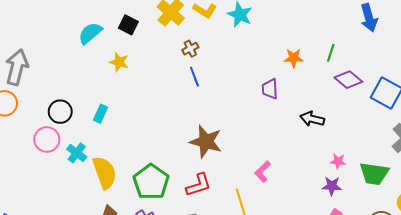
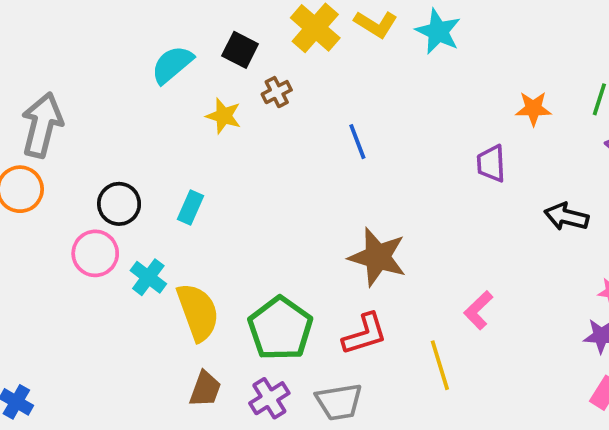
brown cross: (190, 49) -> (277, 92), moved

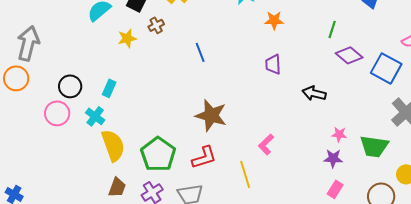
orange star: (533, 109) -> (274, 20), moved
yellow star: (224, 116) -> (127, 38), turned -30
cyan cross: (148, 277) -> (95, 116), moved

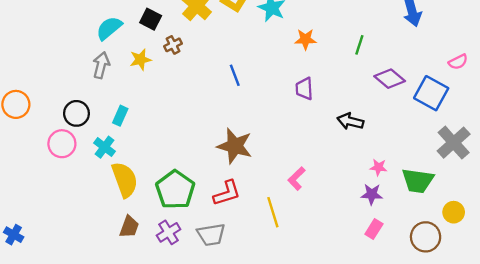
green line: (332, 29) -> (359, 45), moved
gray arrow: (28, 43) -> (101, 65), moved, size x0.7
blue line: (200, 52) -> (235, 75), moved

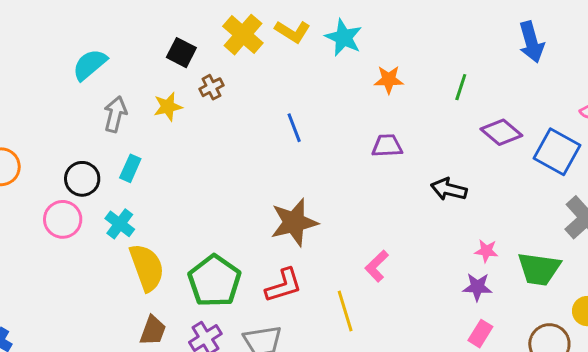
cyan semicircle: (109, 28) -> (90, 65), moved
purple trapezoid: (304, 89) -> (387, 146), turned 90
cyan rectangle: (120, 116) -> (130, 168), moved
brown star: (235, 146) -> (294, 222), turned -30

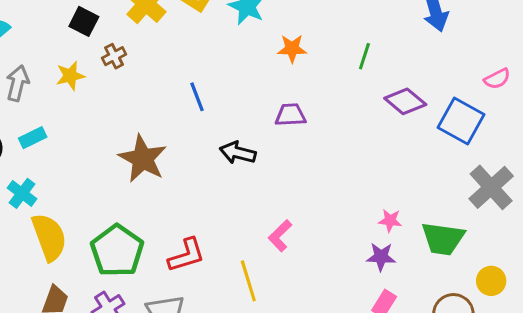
cyan rectangle: (130, 168) -> (33, 138), turned 40
black arrow: (449, 189) -> (238, 153), moved
brown star: (294, 222) -> (143, 159), moved, turned -30

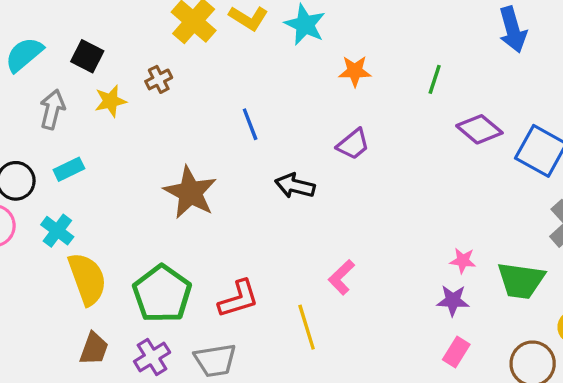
black square: (84, 21) -> (87, 56), moved
purple trapezoid: (291, 115) -> (353, 144), turned 144

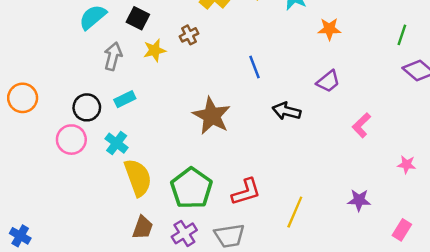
green line: (435, 79) -> (402, 35), moved
pink L-shape: (341, 277) -> (361, 125), moved
purple star: (453, 300) -> (359, 200), moved
yellow line: (307, 327) -> (295, 212), turned 40

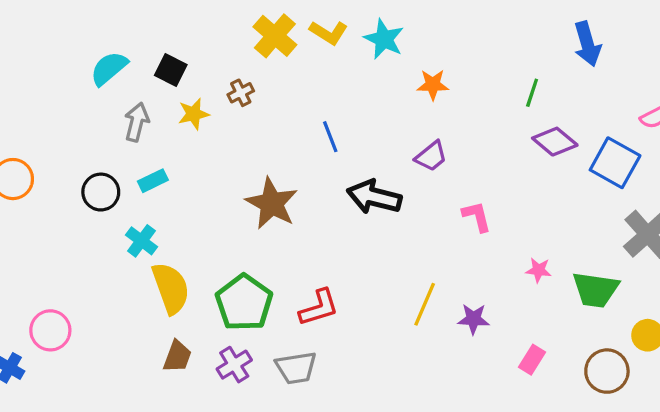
black arrow: (287, 111) -> (374, 197), size x1.4
pink L-shape: (361, 125) -> (477, 216), turned 120
pink circle: (71, 140) -> (50, 330), moved
yellow line: (295, 212) -> (425, 304), moved

